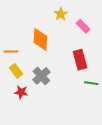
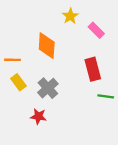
red star: (21, 92) -> (38, 116), moved

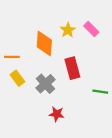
yellow star: (70, 16) -> (68, 30), moved
red rectangle: (93, 69) -> (72, 68), moved
red star: (38, 116) -> (57, 114), moved

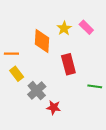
gray cross: (45, 84) -> (37, 91), moved

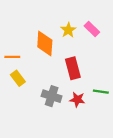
gray cross: (37, 91) -> (52, 96), moved, turned -30
red star: (54, 107) -> (77, 100), moved

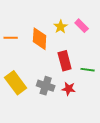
orange line: (12, 57) -> (11, 38), moved
yellow rectangle: (18, 78) -> (16, 83), moved, size x1.6
green line: (101, 92) -> (88, 70), moved

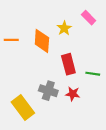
pink rectangle: (82, 26) -> (89, 18), moved
yellow rectangle: (16, 83) -> (23, 108), moved

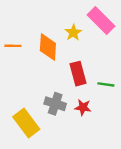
pink rectangle: (89, 18) -> (101, 21), size x1.6

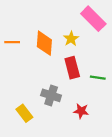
yellow star: (73, 33) -> (71, 39), moved
red star: (83, 107) -> (81, 111), moved
yellow rectangle: (26, 123) -> (24, 113), size x0.7

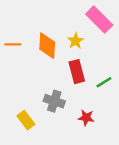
green line: (98, 78) -> (104, 82), turned -40

